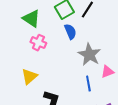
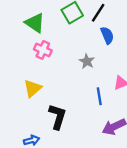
blue semicircle: (70, 32) -> (107, 35), moved
gray star: (89, 55) -> (87, 61), moved, size x0.6

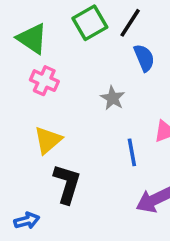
yellow triangle: (33, 88) -> (48, 140), moved

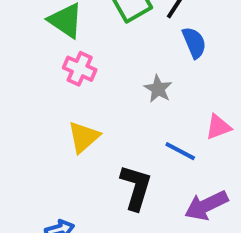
blue line: (132, 152) -> (180, 151), turned -52
black L-shape: (67, 184) -> (136, 187), moved

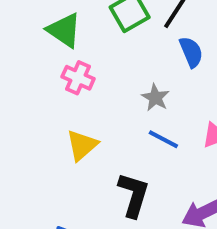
blue line: (180, 151) -> (163, 139), moved

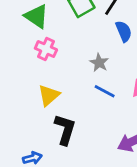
black L-shape: (134, 195) -> (65, 129), moved

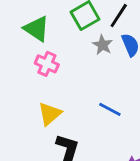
gray star: (99, 63) -> (103, 45), moved

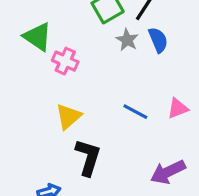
green triangle: (37, 29) -> (37, 37), moved

